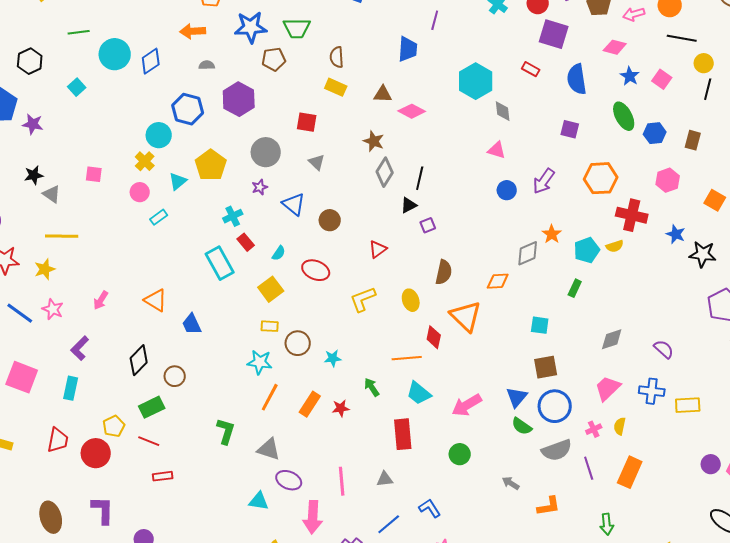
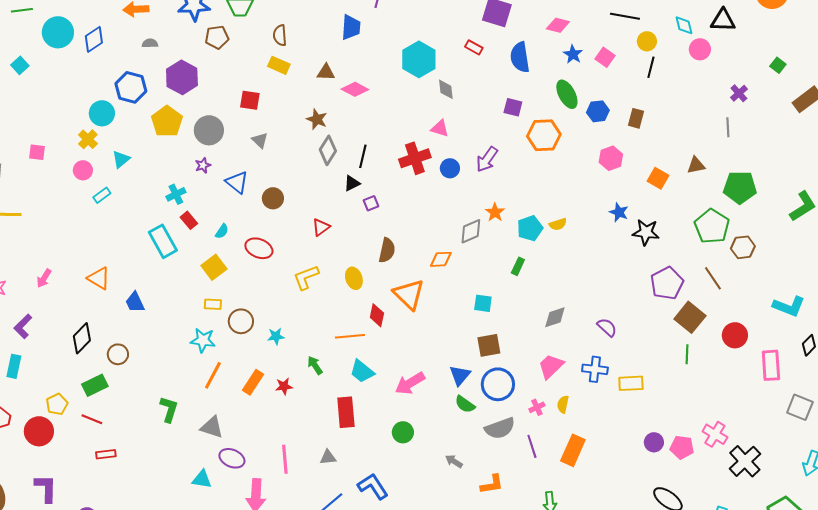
yellow pentagon: (211, 165) -> (167, 121), moved
orange hexagon: (601, 178) -> (544, 135), moved
red cross: (632, 215) -> (415, 158), moved, turned -32
blue L-shape: (430, 508) -> (373, 486), size x1.4

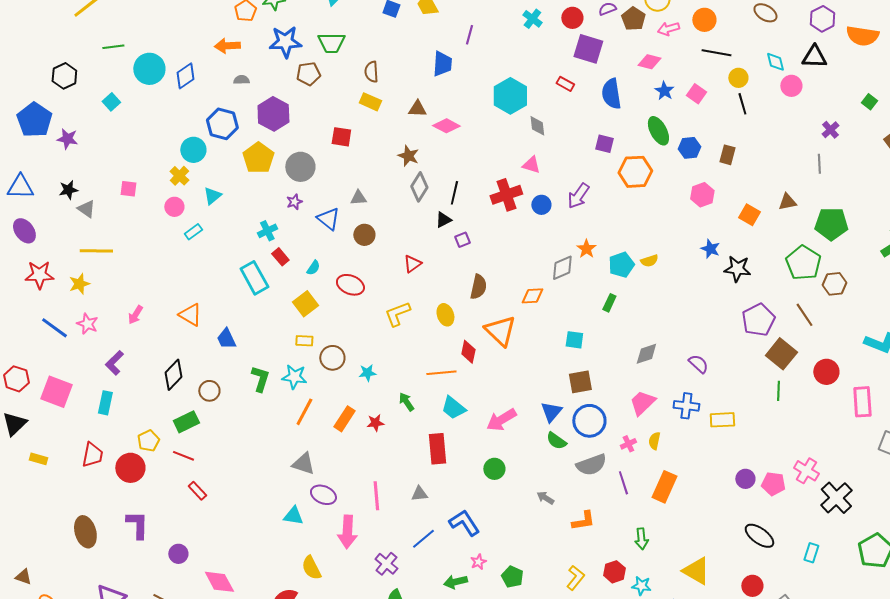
black line: (651, 67) -> (742, 104), turned -30
gray triangle: (260, 140) -> (358, 198), moved, turned -48
green L-shape: (169, 409) -> (260, 379), moved
red rectangle: (106, 454) -> (197, 491), turned 54

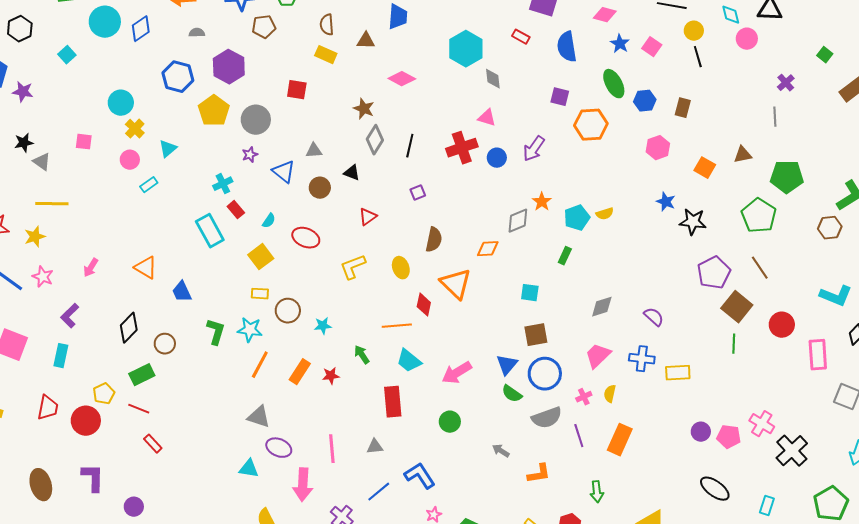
brown triangle: (417, 109) -> (366, 41), moved
cyan circle: (193, 150) -> (121, 103), moved
black triangle: (443, 220) -> (352, 173), moved, turned 48
brown hexagon: (834, 284) -> (830, 228), moved

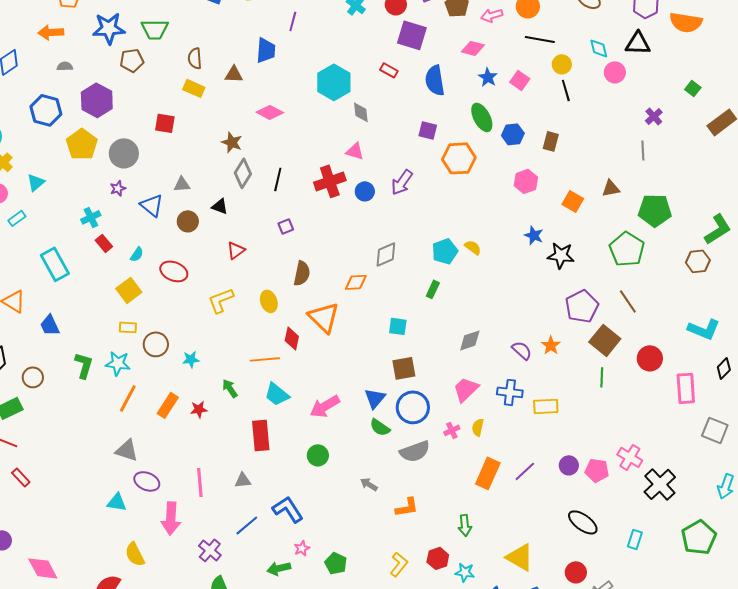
orange star: (542, 202) -> (551, 345), moved
yellow semicircle: (605, 214) -> (473, 247), turned -126
cyan rectangle: (210, 231) -> (55, 264), moved
purple line: (579, 436) -> (525, 471), moved, turned 65

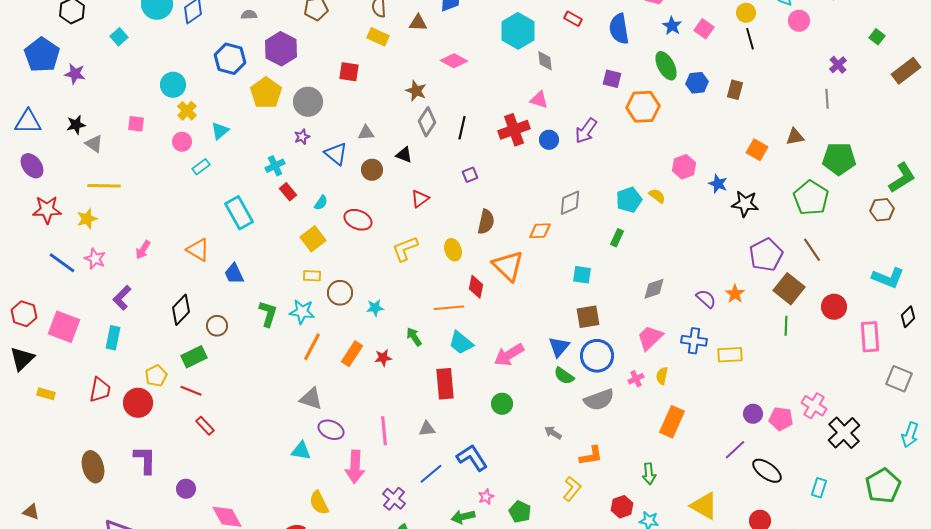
pink hexagon: (526, 181) -> (684, 167), moved
purple line: (525, 471) -> (735, 450), moved
yellow L-shape: (399, 564) -> (572, 489), moved

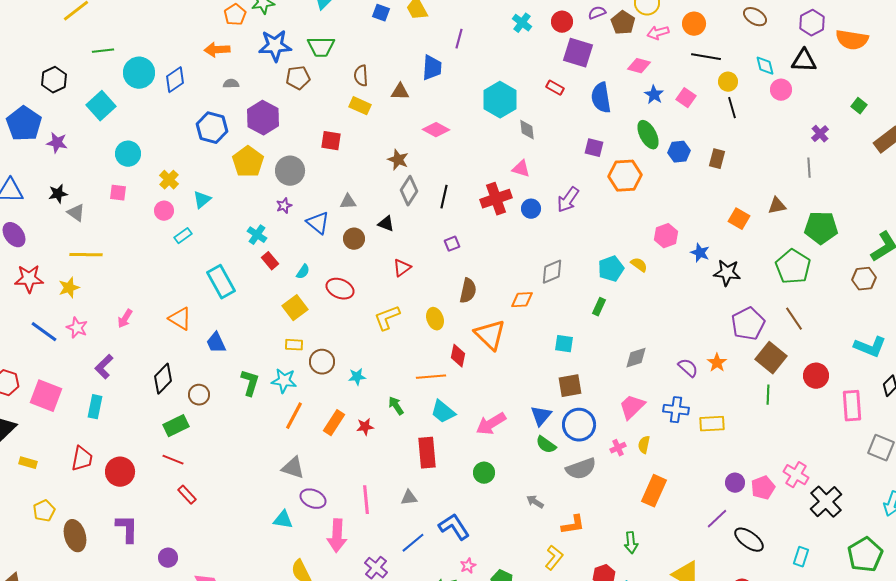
cyan square: (119, 37) -> (101, 106), size x1.6
cyan circle: (173, 85) -> (128, 154), moved
cyan cross: (275, 166) -> (257, 235), turned -30
yellow pentagon: (156, 376) -> (44, 511), moved
pink pentagon: (781, 419) -> (763, 488), turned -30

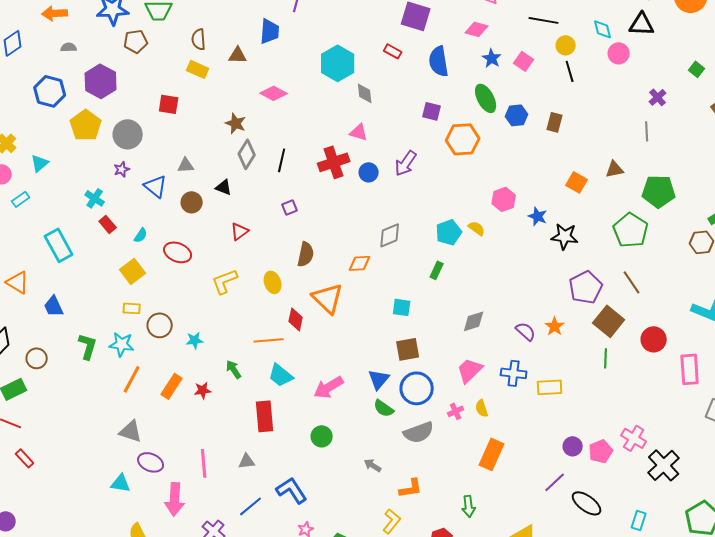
yellow semicircle: (644, 445) -> (482, 408), turned -30

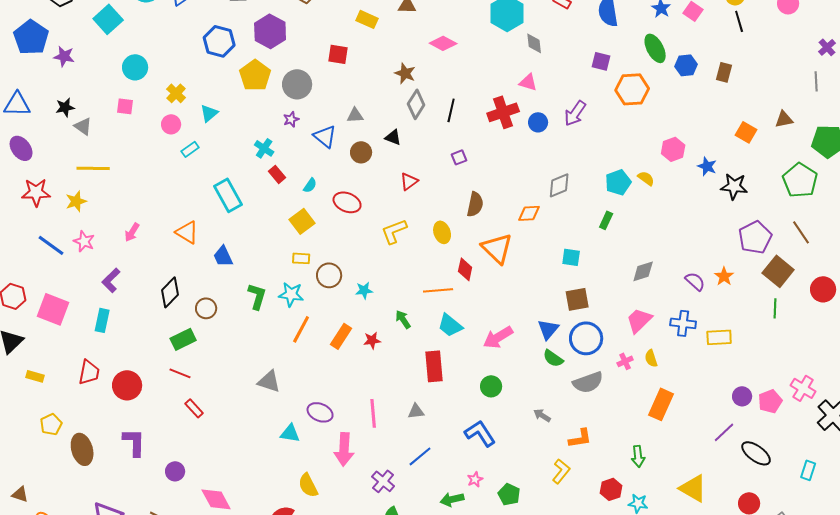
gray triangle: (131, 431) -> (269, 381), moved
blue L-shape: (292, 490) -> (480, 433), moved

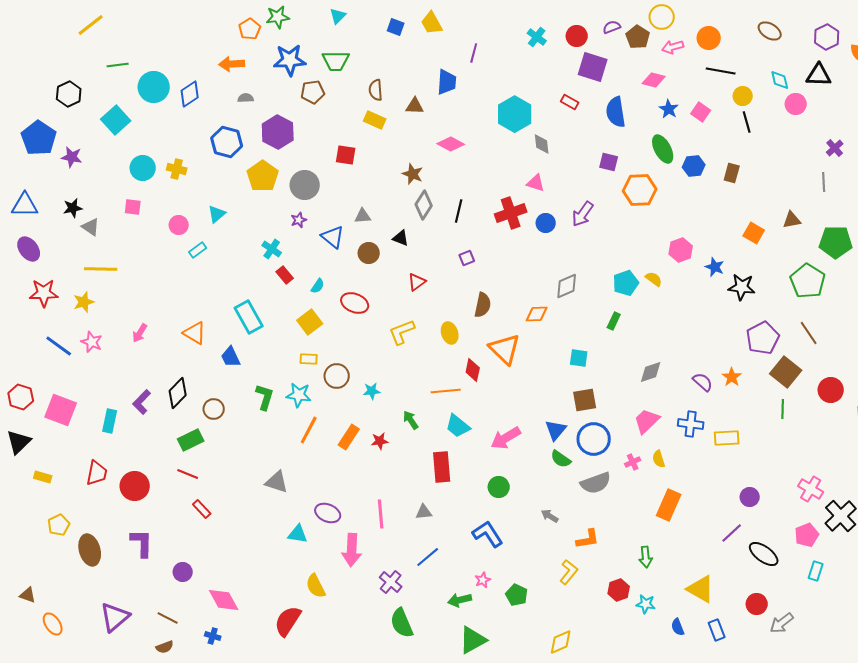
yellow cross: (176, 93) -> (177, 169), moved, turned -30
cyan rectangle: (228, 195) -> (249, 317), moved
purple L-shape: (111, 280) -> (142, 402), moved
pink pentagon: (770, 401) -> (807, 535), moved

